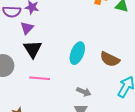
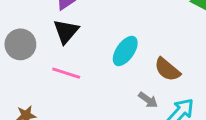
gray arrow: (84, 92) -> (148, 100), moved

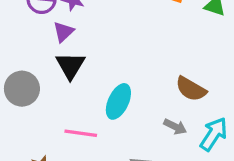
cyan ellipse: (125, 51) -> (118, 101), moved
pink line: (66, 73) -> (81, 133), moved

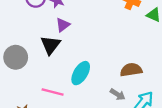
purple triangle: (64, 32) -> (63, 25), moved
brown semicircle: (191, 89) -> (131, 70), turned 135

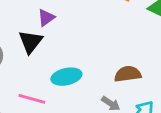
cyan ellipse: (81, 73) -> (66, 77), turned 45

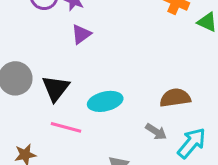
black triangle: (31, 42) -> (56, 88), moved

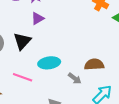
black triangle: (56, 88) -> (22, 41), moved
gray arrow: (156, 132) -> (75, 79), moved

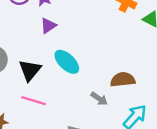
black triangle: (22, 41) -> (30, 70), moved
cyan ellipse: (49, 63) -> (67, 62), moved, turned 55

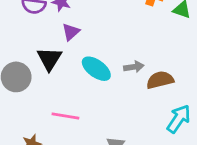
black triangle: (30, 70) -> (49, 59), moved
gray arrow: (99, 99) -> (134, 67), moved, turned -36

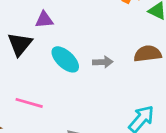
purple triangle: (71, 32) -> (44, 20), turned 30
brown semicircle: (160, 80) -> (148, 54), moved

